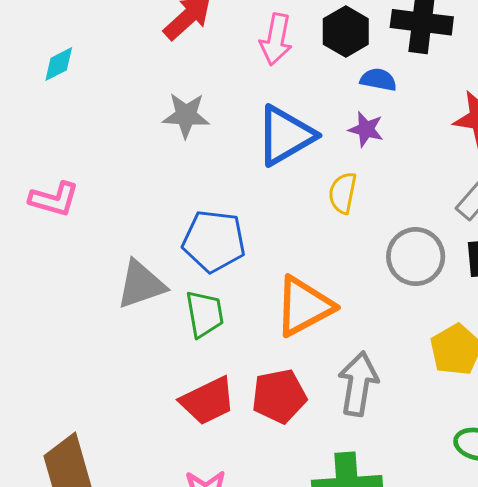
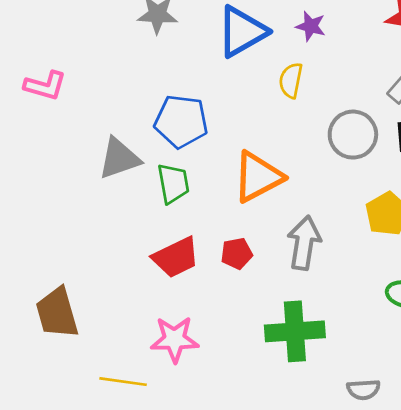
red pentagon: (279, 396) -> (237, 253), size x0.7

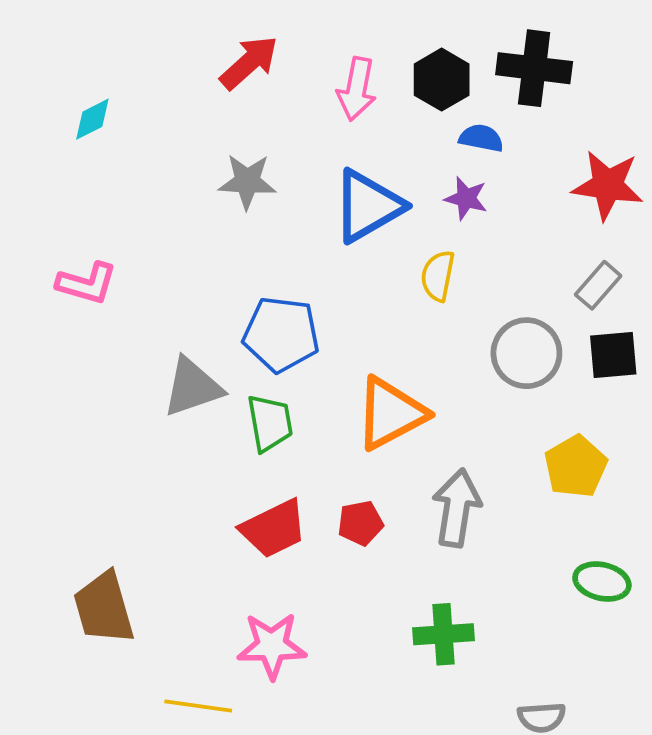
green cross: (295, 331) -> (443, 634), size x0.7

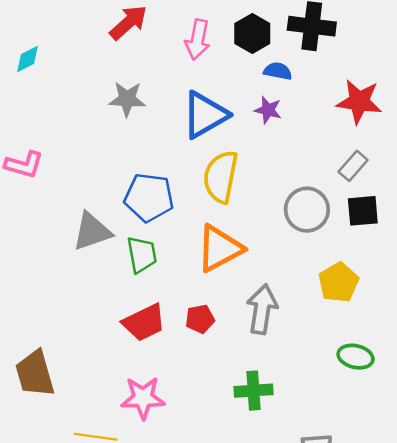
yellow semicircle: (438, 276) -> (221, 177), moved, size x1.6

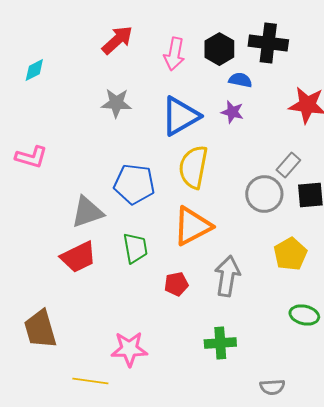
gray rectangle: (353, 166) -> (288, 165), moved
green trapezoid: (142, 255) -> (135, 248), moved
red trapezoid: (144, 323) -> (78, 257), moved

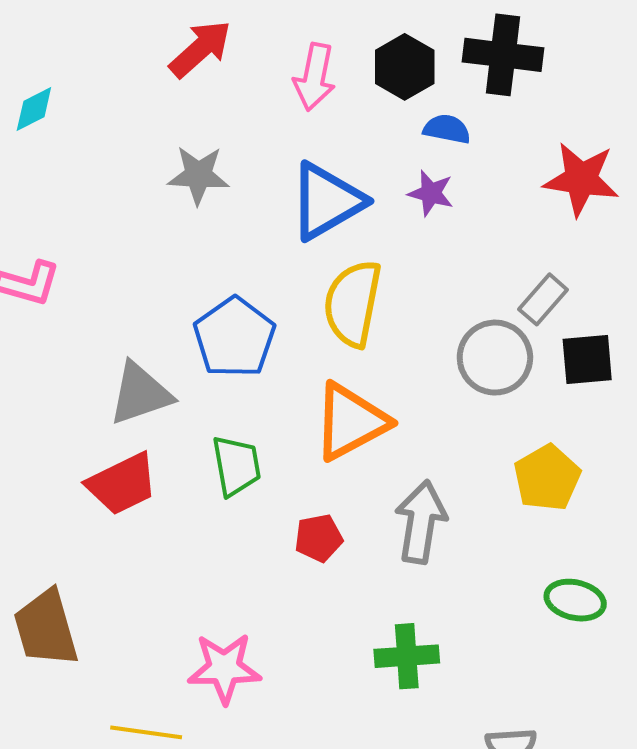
blue pentagon: (134, 184) -> (234, 337), turned 30

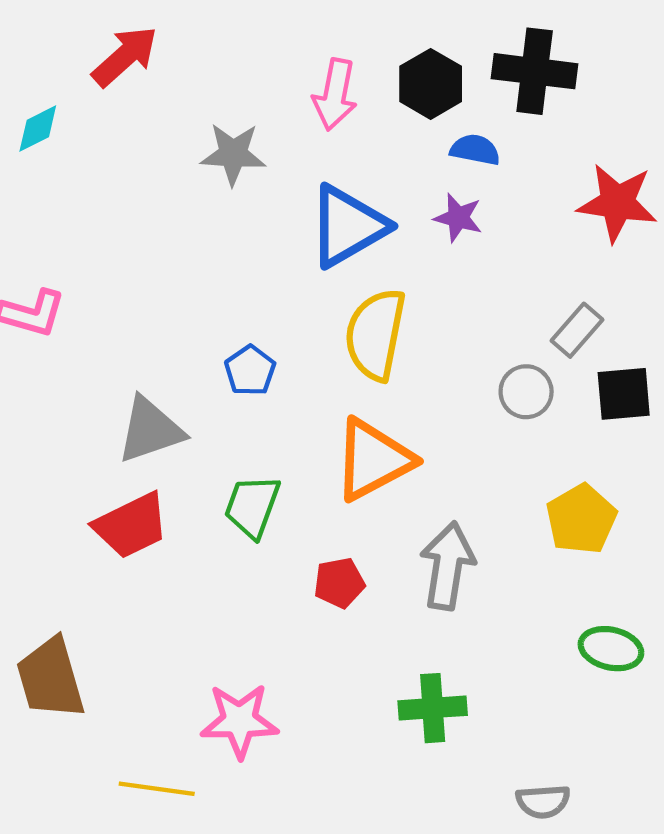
red arrow: (200, 49) -> (125, 56), moved
gray star: (198, 175) -> (233, 154), moved
blue pentagon: (234, 337) -> (250, 371), size x0.6
gray circle: (495, 358) -> (526, 392), size x0.7
green trapezoid: (236, 466) -> (252, 506), turned -150

